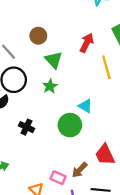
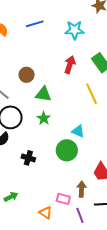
red arrow: (87, 43) -> (70, 65), moved
green triangle: (54, 60) -> (43, 94), turned -30
brown arrow: (80, 170) -> (82, 189), turned 147

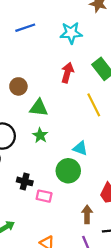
pink rectangle: (63, 199) -> (44, 196), moved

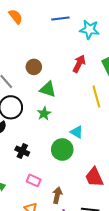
blue line: (25, 28) -> (60, 18), moved
pink rectangle: (44, 196) -> (34, 180), moved
brown arrow: (87, 214) -> (57, 195), moved

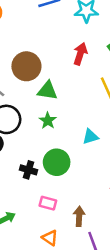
brown circle: (34, 67) -> (26, 66), size x1.5
cyan triangle: (77, 132) -> (90, 137), turned -40
green circle: (62, 150) -> (57, 162), moved

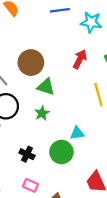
green circle: (57, 162) -> (61, 152), moved
black cross: (29, 170) -> (27, 154), moved

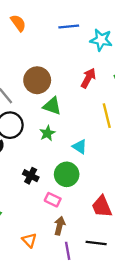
cyan triangle: (77, 133) -> (80, 147), moved, turned 40
pink rectangle: (30, 185) -> (53, 200), moved

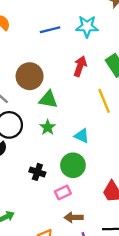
blue line: (69, 26) -> (50, 30), moved
pink rectangle: (53, 200) -> (63, 193), turned -42
brown arrow: (60, 226) -> (74, 217), turned -96

